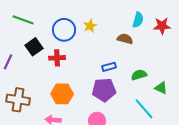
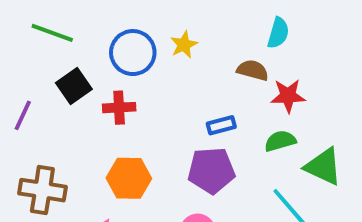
red star: (162, 26) -> (288, 96), moved
green triangle: (161, 88) -> (323, 166), size x1.5

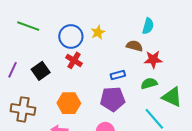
black square: (74, 86) -> (41, 71), moved
red cross: (119, 108) -> (74, 60), moved, turned 35

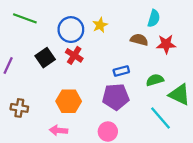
red star: (153, 59) -> (166, 44), moved
black square: (41, 71) -> (45, 58), moved
brown cross: (23, 109) -> (19, 108), size x0.7

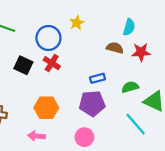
yellow star: (100, 25) -> (77, 23), moved
black square: (45, 58) -> (23, 65), turned -30

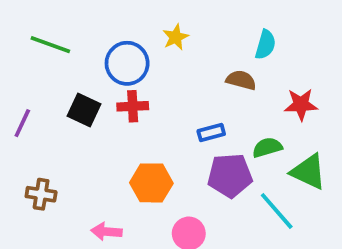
red star: (141, 52) -> (301, 104), moved
red cross: (52, 63) -> (133, 106), turned -35
purple pentagon: (92, 103) -> (230, 175), moved
orange hexagon: (46, 108) -> (151, 183), moved

